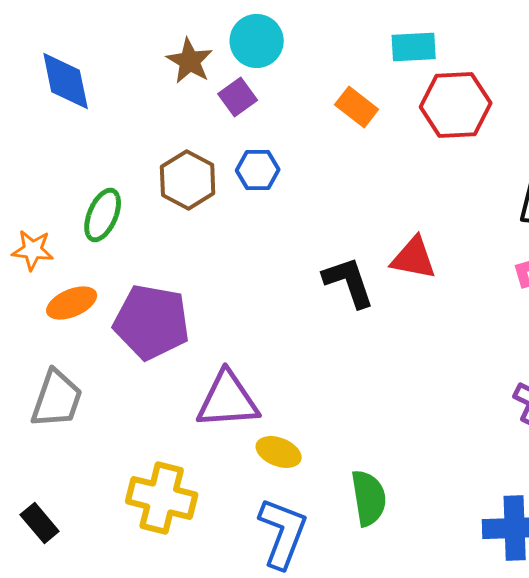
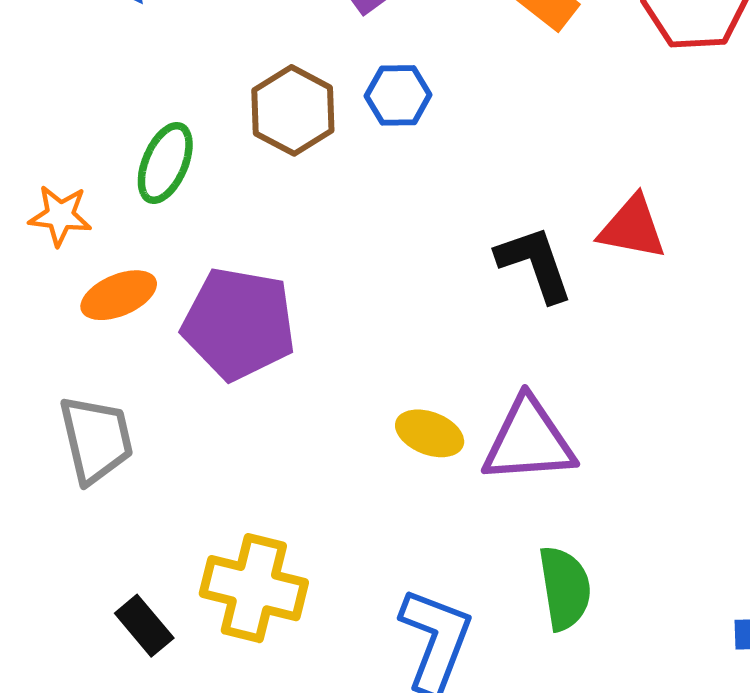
gray trapezoid: (57, 399) -> (96, 439), turned -32
purple triangle: (228, 400) -> (529, 441), moved
yellow ellipse: (279, 452) -> (430, 433), moved
black rectangle: (40, 523) -> (144, 626), moved

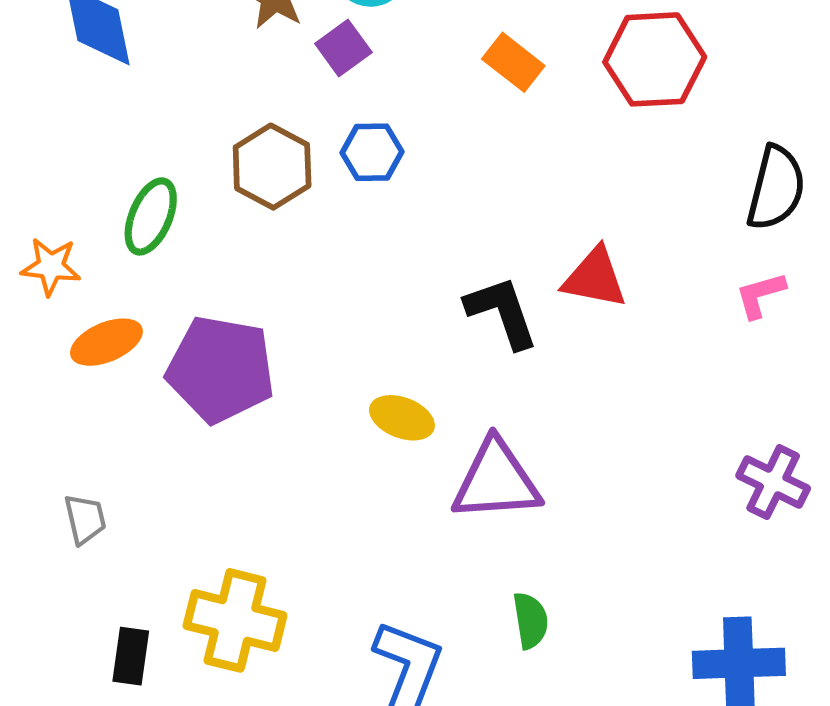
yellow ellipse: (430, 433) -> (402, 418), moved
gray trapezoid: (96, 439) -> (85, 519), moved, size x0.6
green semicircle: (565, 588) -> (530, 620), size x0.7
black rectangle: (144, 626) -> (131, 656), turned 48

